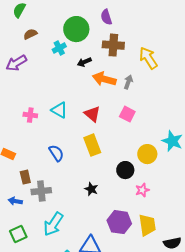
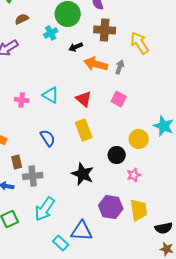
black star: (91, 189) -> (83, 174), size x1.6

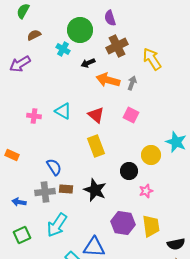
brown cross: (105, 30) -> (117, 46), turned -30
cyan cross: (51, 33) -> (63, 49), turned -32
blue semicircle: (48, 138) -> (54, 167), moved
brown rectangle: (17, 162) -> (66, 189), moved, turned -72

